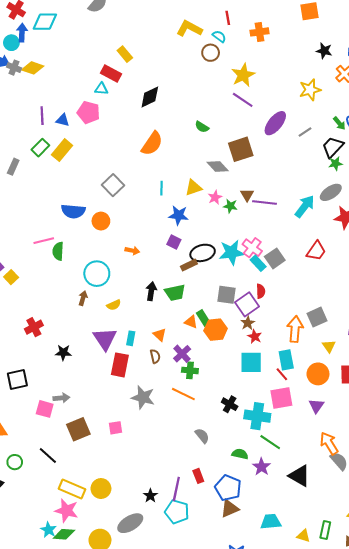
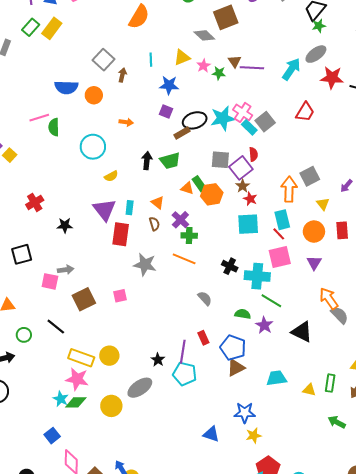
brown arrow: (83, 298) -> (122, 75), moved

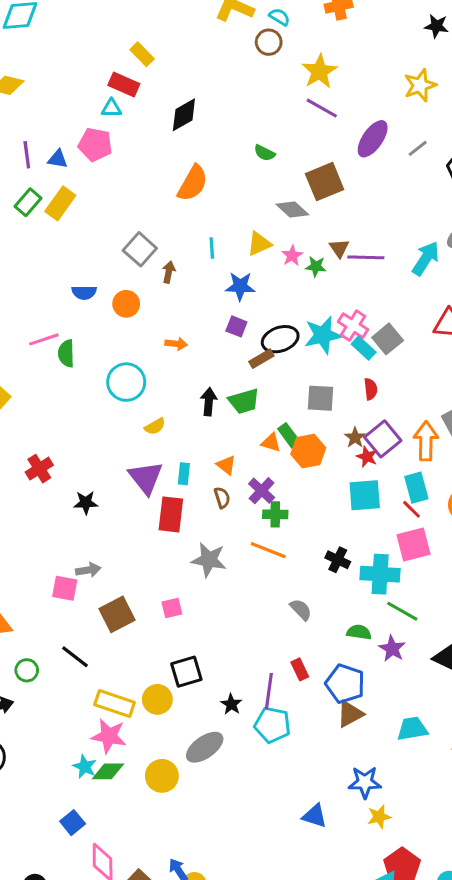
blue semicircle: (66, 87) -> (84, 292), size x0.7
purple square: (241, 168) -> (383, 439), moved
black square: (22, 254) -> (186, 672), moved

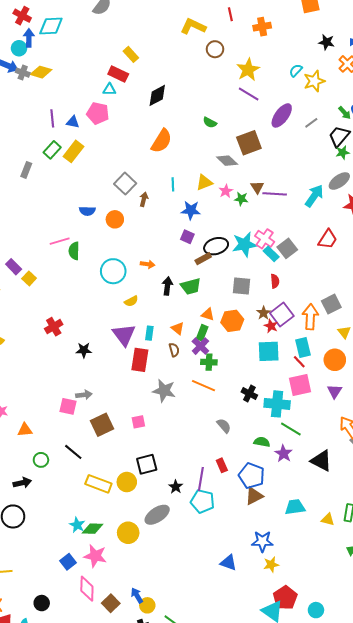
cyan semicircle: (279, 17) -> (296, 70), moved, turned -80
orange arrow: (176, 344) -> (148, 264), moved
green rectangle: (289, 435) -> (202, 333), moved, turned 56
pink star: (109, 736) -> (95, 556), moved

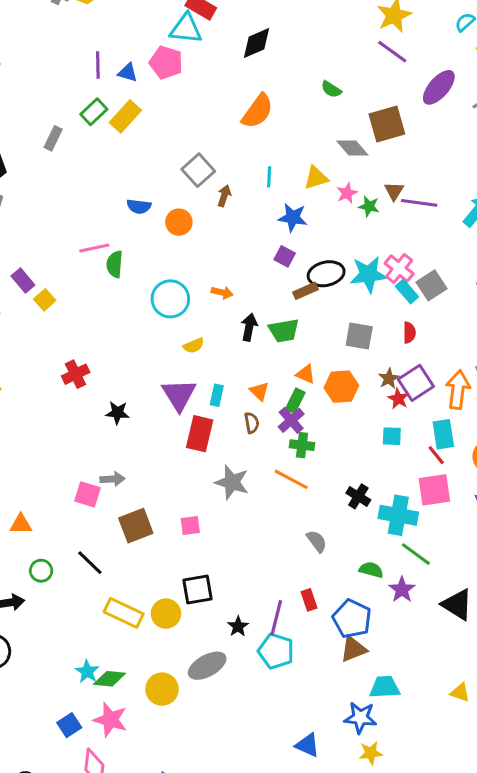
cyan triangle: (109, 90) -> (186, 29), size x1.6
cyan square: (269, 351) -> (392, 436), size x0.6
cyan trapezoid: (295, 507) -> (385, 687), moved

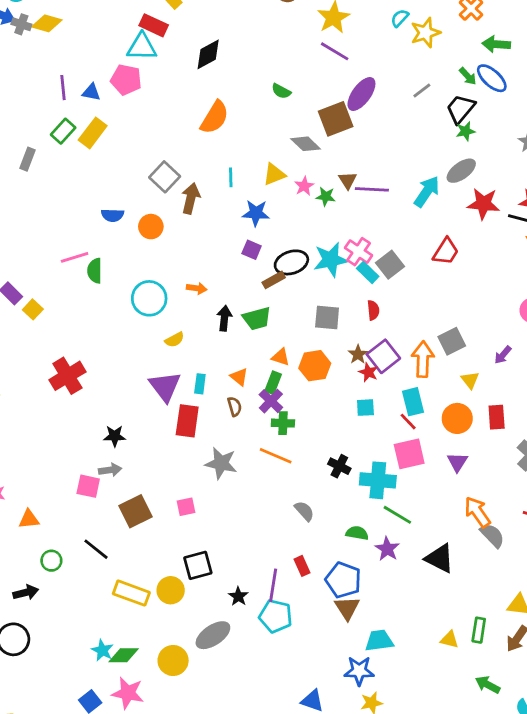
purple ellipse: (439, 87) -> (361, 94), moved
brown arrow: (224, 196) -> (191, 198), size x1.5
red cross: (76, 374) -> (67, 376), size x1.4
black star: (117, 413) -> (115, 436), moved
brown triangle: (353, 649) -> (347, 608), turned -36

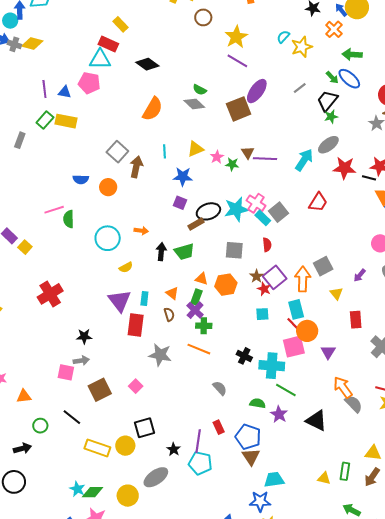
black diamond: (208, 54) -> (147, 64), turned 65
yellow rectangle: (93, 133) -> (66, 121), turned 65
gray diamond: (306, 144) -> (194, 104), moved
orange circle: (457, 418) -> (307, 331), moved
pink square: (186, 507) -> (136, 386), turned -32

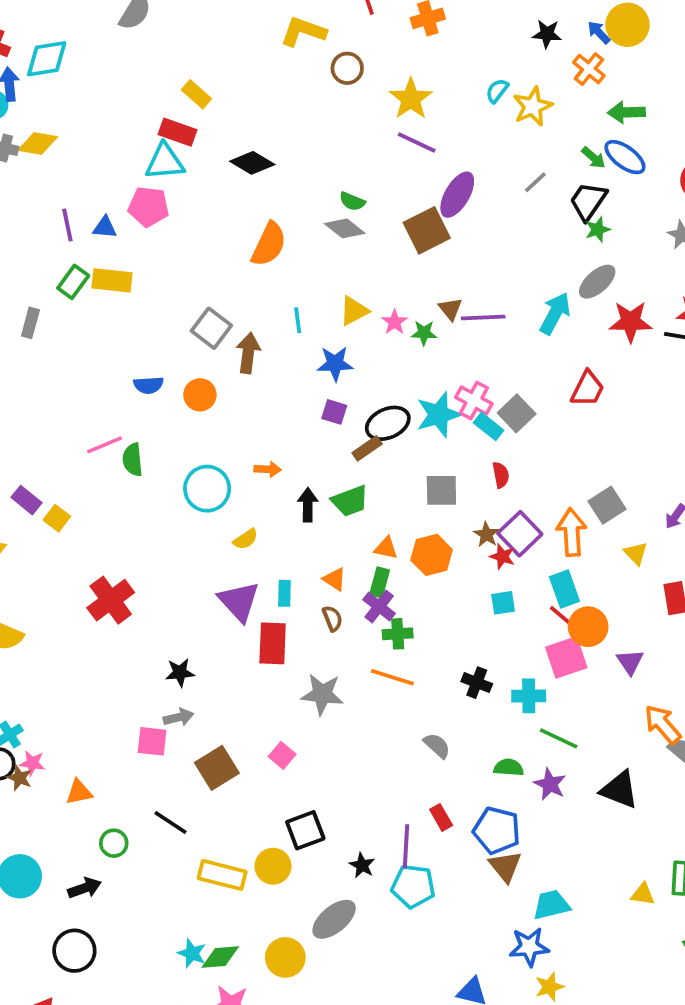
cyan cross: (272, 366) -> (529, 696), size x0.7

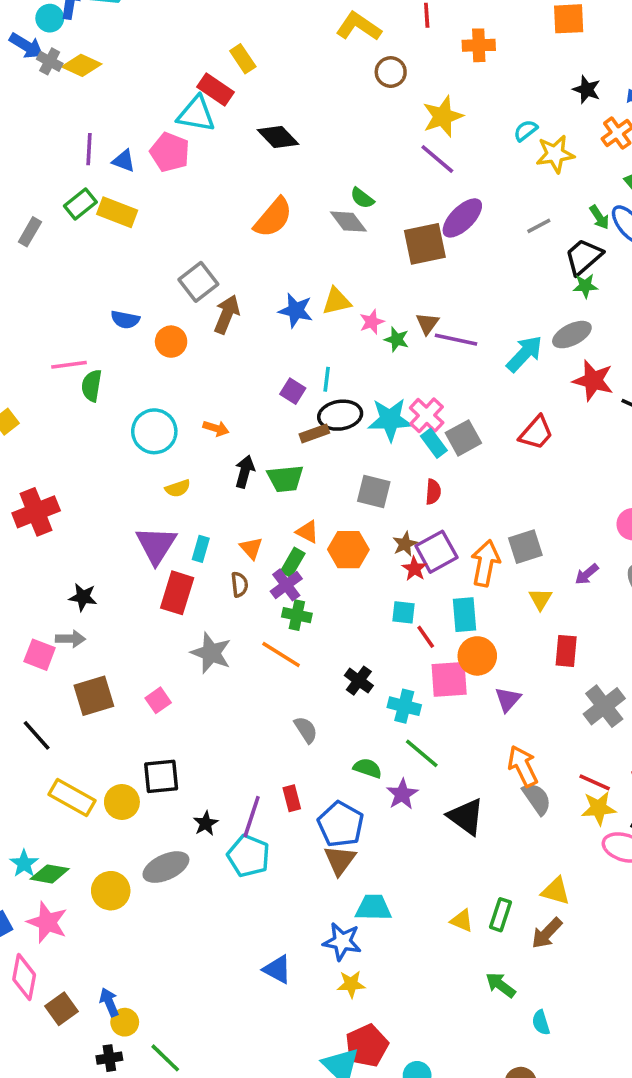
cyan line: (298, 320) -> (327, 379), moved
blue star: (335, 364) -> (296, 310), moved
red line: (561, 615) -> (426, 637), moved

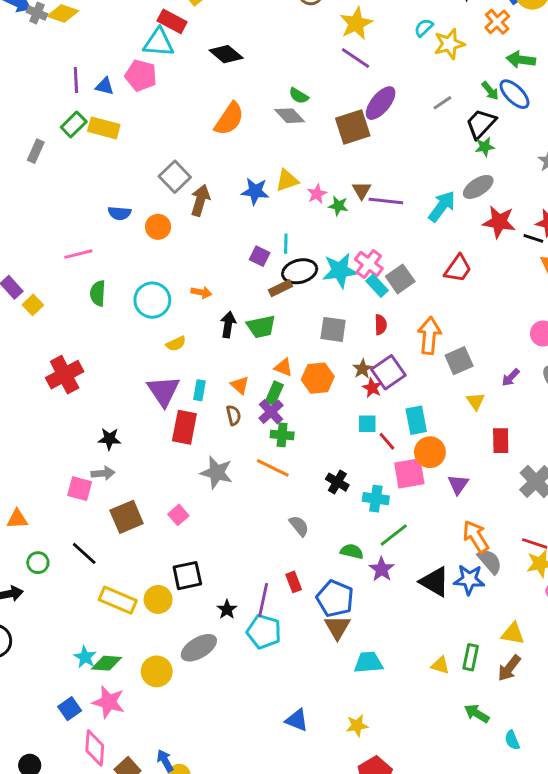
green semicircle: (92, 386) -> (98, 293), moved
orange arrow: (485, 563) -> (429, 336), moved
green line: (422, 753) -> (394, 535), turned -72
blue star: (342, 942) -> (469, 580), moved

